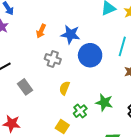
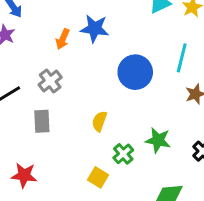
blue star: (70, 34) -> (95, 29), moved
gray cross: (53, 59) -> (50, 81), moved, turned 35
gray rectangle: (25, 87) -> (42, 121), turned 35

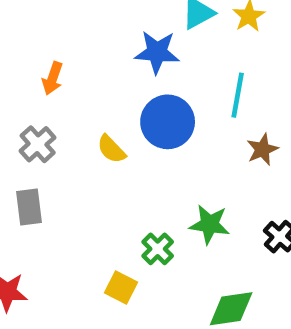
blue star: (95, 29) -> (157, 52), moved
yellow semicircle: (99, 121) -> (111, 149), moved, turned -60

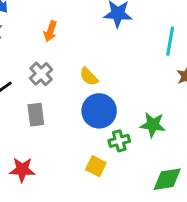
blue circle: (168, 122) -> (99, 111), moved
green cross: (158, 249) -> (119, 141), turned 30

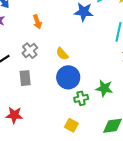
orange arrow: (50, 31) -> (37, 22), turned -40
yellow square: (96, 166) -> (71, 125), moved

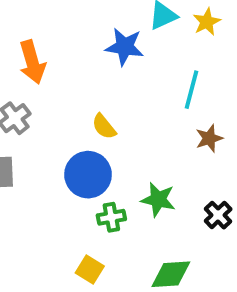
orange arrow: (37, 22) -> (32, 62), size x1.5
yellow semicircle: (62, 54) -> (104, 127), moved

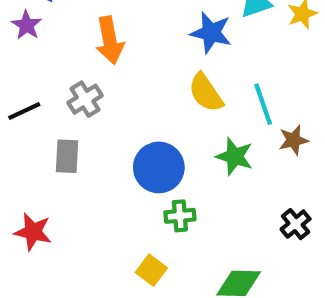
cyan line: (191, 90) -> (263, 104), moved, turned -39
yellow semicircle: (104, 127) -> (206, 93), moved, size x1.4
green star: (158, 200) -> (235, 156), moved

